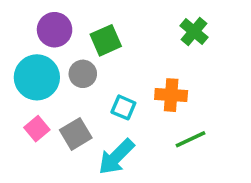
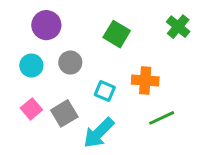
green cross: (194, 31) -> (178, 27), moved
green square: (106, 40) -> (117, 34), moved, turned -35
cyan circle: (37, 77) -> (31, 66), size x0.6

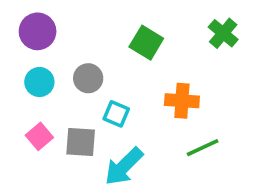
purple circle: (46, 25) -> (38, 31), moved
cyan square: (105, 91) -> (116, 114), moved
gray square: (64, 113) -> (81, 142), turned 35

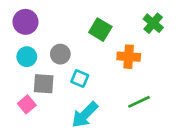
orange cross: (182, 101) -> (129, 57), moved
pink square: (39, 136) -> (27, 104), moved
gray square: (81, 142) -> (44, 84), moved

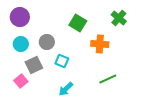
gray square: (44, 84) -> (34, 65), turned -30
cyan arrow: (85, 115) -> (66, 89), size x0.7

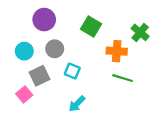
purple circle: (20, 17) -> (44, 20), moved
green cross: (119, 18) -> (140, 32), moved
green line: (108, 79) -> (123, 78), moved, turned 42

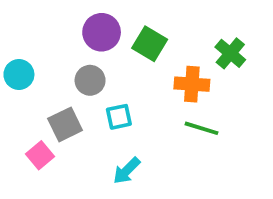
purple circle: (44, 20) -> (102, 32), moved
cyan circle: (24, 51) -> (19, 75), moved
cyan square: (72, 71) -> (119, 117), turned -35

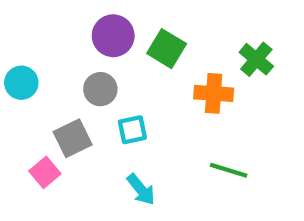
green line: (201, 128) -> (229, 170), moved
cyan arrow: (127, 171) -> (141, 190), turned -84

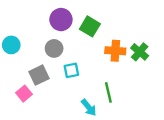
green cross: (256, 59) -> (140, 52), moved
green line: (229, 170) -> (108, 92), moved, turned 60
cyan arrow: (141, 190) -> (89, 107), moved

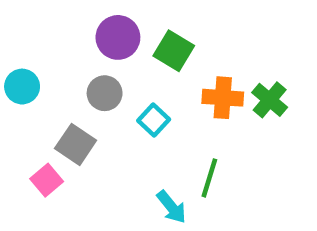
cyan square: (71, 70) -> (154, 120), moved, turned -35
gray square: (39, 75) -> (76, 144), turned -30
green line: (108, 92) -> (209, 178), turned 30

